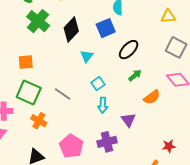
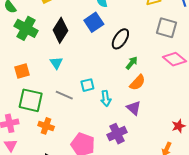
cyan triangle: (87, 56) -> (56, 63), moved
cyan square: (98, 84) -> (87, 85), moved, turned 32
orange semicircle: (152, 97) -> (137, 83), moved

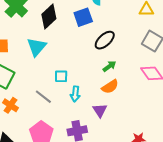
cyan triangle: (56, 63) -> (37, 47), size x1.5
gray line: (64, 95) -> (43, 97), moved

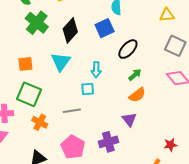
cyan arrow: (75, 94) -> (96, 70), moved
gray line: (43, 97) -> (72, 111), turned -42

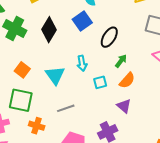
cyan triangle: (61, 62) -> (55, 75), moved
orange square: (25, 64) -> (22, 70), moved, turned -35
cyan square: (88, 89) -> (100, 82), moved

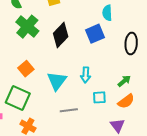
black ellipse: (109, 37) -> (131, 43), moved, turned -40
gray line: (66, 108) -> (69, 110), moved

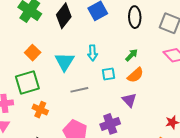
green square: (18, 98) -> (27, 83), turned -35

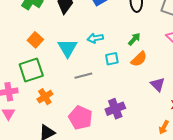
cyan arrow: (93, 53) -> (95, 38), turned 84
purple triangle: (129, 100) -> (158, 84), moved
orange cross: (40, 110) -> (45, 97), turned 35

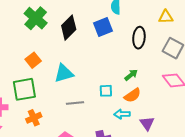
cyan arrow: (95, 38) -> (122, 114), moved
cyan triangle: (68, 48) -> (64, 73), turned 35

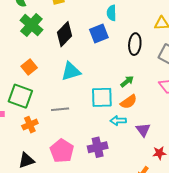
cyan triangle: (64, 73) -> (71, 71), moved
green square: (24, 89) -> (20, 96), turned 30
cyan square: (106, 91) -> (102, 97), size x1.6
gray line: (75, 103) -> (60, 109), moved

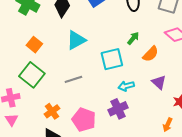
green square: (20, 96) -> (32, 75), turned 30
orange semicircle: (129, 102) -> (151, 54), moved
cyan arrow: (118, 121) -> (126, 86), moved
orange cross: (30, 125) -> (52, 111), moved

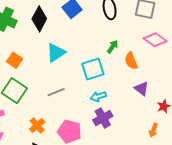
orange semicircle: (151, 54) -> (131, 61), turned 120
cyan arrow: (126, 86) -> (98, 96), moved

